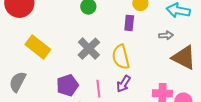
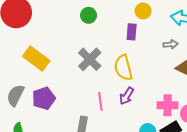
purple pentagon: (67, 85) -> (44, 98), moved

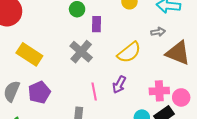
purple rectangle: (132, 32) -> (96, 24), moved
yellow semicircle: (123, 68) -> (129, 52), moved, turned -110

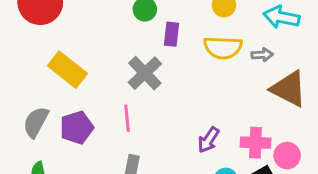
yellow semicircle: (129, 52) -> (223, 48), moved, turned 35
purple arrow: (119, 85) -> (208, 140), moved
pink line: (94, 91) -> (127, 118), moved

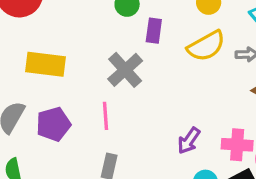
yellow semicircle: (223, 48) -> (206, 46), turned -33
yellow rectangle: (67, 70) -> (46, 64), turned -33

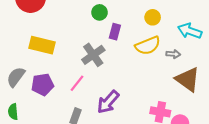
pink line: (105, 116) -> (77, 83), turned 36
purple arrow: (189, 141) -> (108, 102), moved, size x1.4

